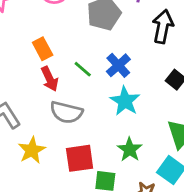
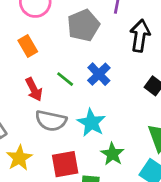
orange rectangle: (43, 49) -> (28, 46), moved
cyan star: (125, 101) -> (91, 123), moved

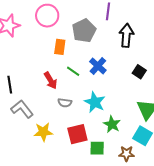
orange rectangle: (28, 46) -> (60, 47), moved, turned 42
gray semicircle: (51, 121) -> (65, 103), size x0.6
yellow star: (19, 158) -> (43, 132), turned 30

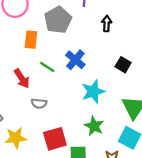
black arrow: (126, 35) -> (107, 24), size x0.6
cyan star: (95, 102) -> (93, 92), moved, turned 30

